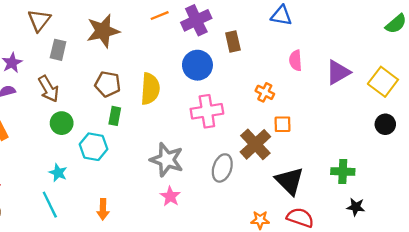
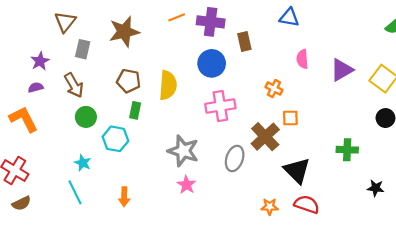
purple cross: (196, 20) -> (211, 22), turned 32
green cross: (343, 172) -> (347, 150), moved
black star: (356, 207) -> (376, 188), moved

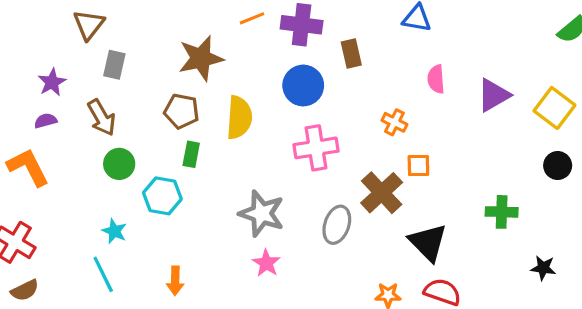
brown star: (124, 32) -> (201, 58), moved

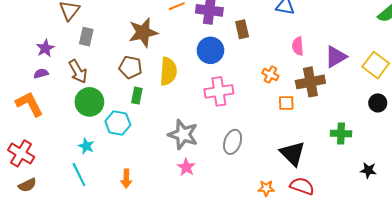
green circle: (119, 164) -> (89, 102), size x1.4
brown cross: (382, 193) -> (310, 82), moved, turned 32

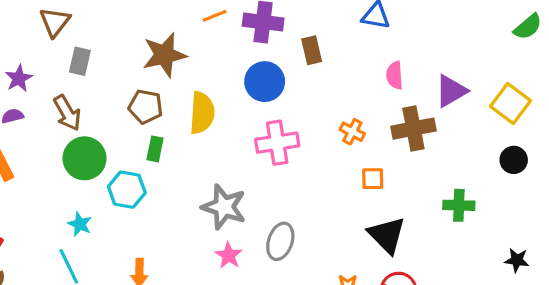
orange cross: (270, 75) -> (352, 132), moved
orange square: (286, 103) -> (373, 179), moved
gray ellipse: (233, 142) -> (280, 241), moved
black star: (368, 170) -> (517, 260), moved

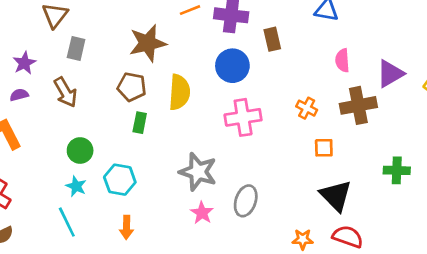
green circle: (85, 158) -> (80, 151), moved, size x0.7
cyan hexagon: (127, 190) -> (120, 180), moved

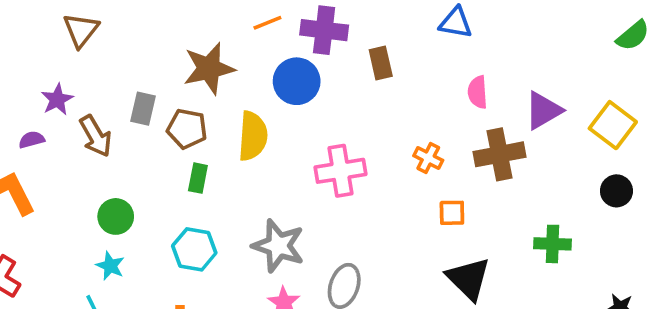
gray rectangle: (76, 48) -> (143, 109), moved
purple star: (24, 63) -> (57, 100), moved
blue circle: (232, 66) -> (297, 81), moved
cyan hexagon: (120, 180) -> (194, 249), moved

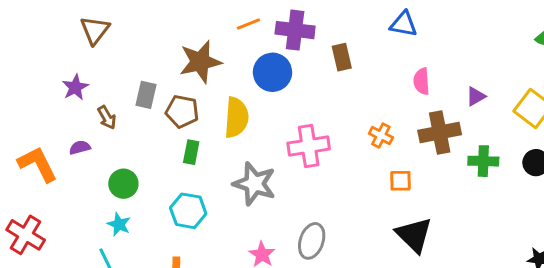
purple triangle: (543, 110) -> (476, 96), size x0.6
brown arrow: (96, 136) -> (107, 117), size x0.7
purple semicircle: (32, 140) -> (80, 148), moved
green cross: (552, 244) -> (483, 161), moved
gray star: (278, 246) -> (254, 184), moved

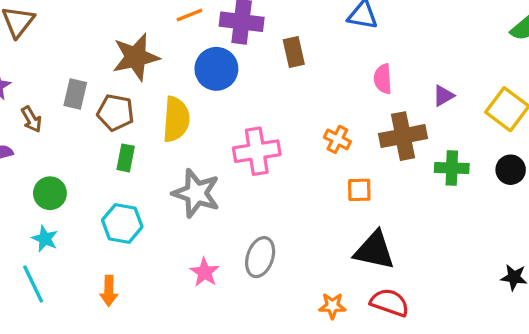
black triangle: (414, 235) -> (374, 250), turned -33

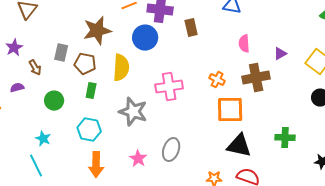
green cross: (452, 168) -> (285, 138), moved
orange square: (359, 190) -> (230, 110), size x1.8
green circle: (50, 193) -> (54, 101), moved
orange arrow: (109, 291) -> (96, 165), moved, size x1.4

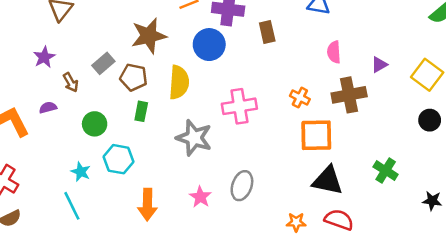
gray rectangle: (61, 53) -> (103, 63), turned 36
cyan hexagon: (89, 130) -> (118, 159), moved
green cross: (285, 138) -> (386, 171), turned 30

